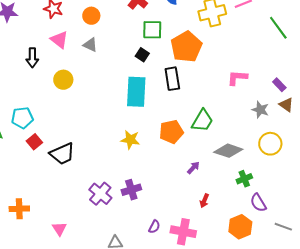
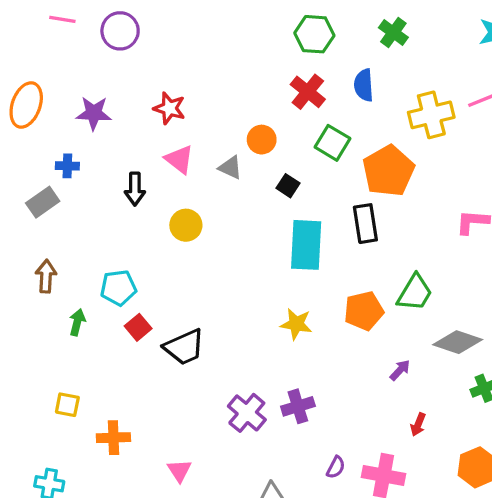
orange circle: (91, 16) -> (262, 140), moved
green square: (152, 30) -> (332, 143), turned 30
black square: (142, 55) -> (288, 186), moved

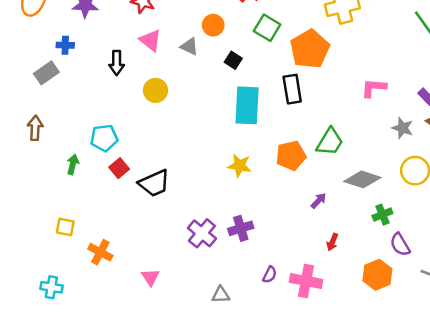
brown arrow: (46, 276) -> (35, 128), moved
orange cross: (113, 438) -> (100, 252), turned 30

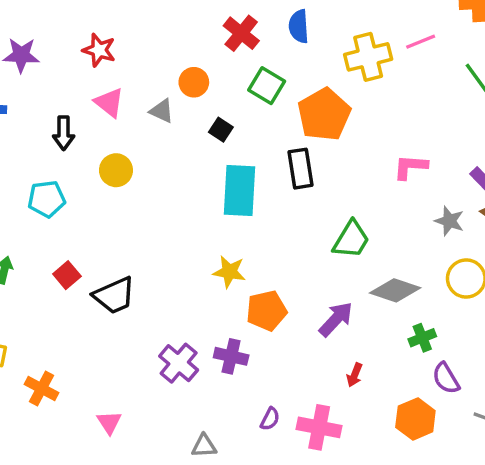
cyan pentagon: (104, 138) -> (47, 199), moved
orange pentagon: (291, 156) -> (267, 311), moved
purple arrow: (319, 201) -> (336, 319), size x1.6
purple cross: (241, 228) -> (231, 356), turned 30

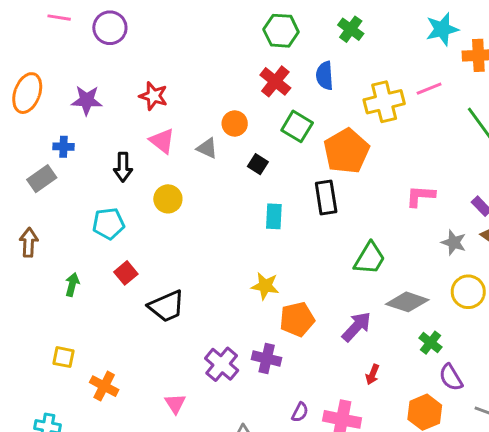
cyan rectangle: (240, 191) -> (274, 216), size x0.6
red square: (67, 275) -> (126, 273), moved
green cross: (422, 338) -> (431, 343), turned -30
pink triangle: (109, 422) -> (175, 403), moved

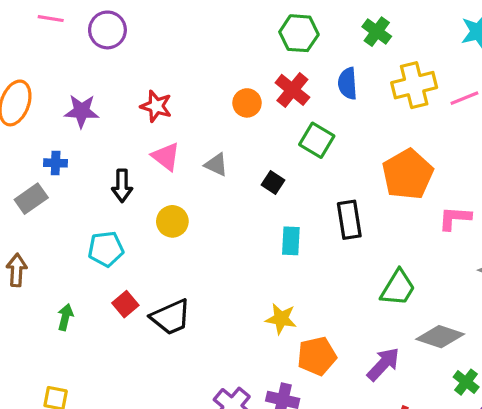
yellow cross: (384, 102) -> (414, 85), moved
orange circle: (235, 124) -> (247, 103), moved
orange pentagon: (346, 151) -> (408, 174), moved
black trapezoid: (166, 306) -> (171, 317), moved

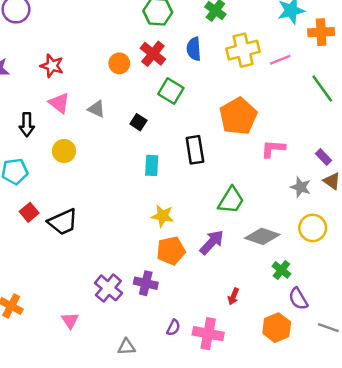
yellow star: (281, 319) -> (163, 216), moved
purple arrow: (383, 364) -> (212, 242), moved

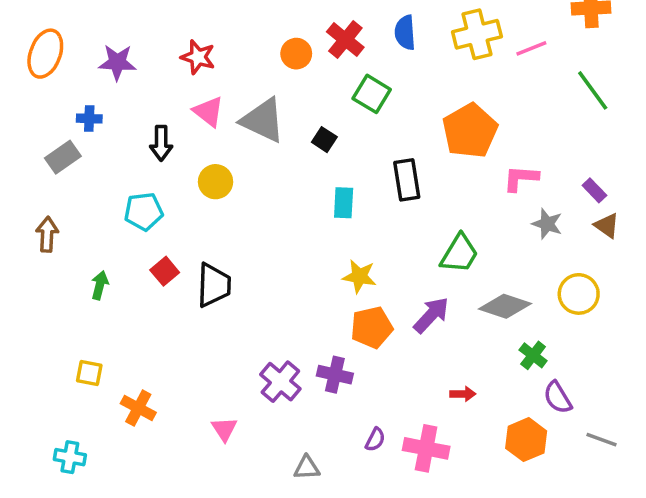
gray triangle: (96, 109) -> (263, 120), size x1.8
gray star: (301, 187) -> (547, 224), moved
black trapezoid: (63, 222) -> (214, 285), turned -64
red arrow: (233, 296) -> (463, 394), turned -112

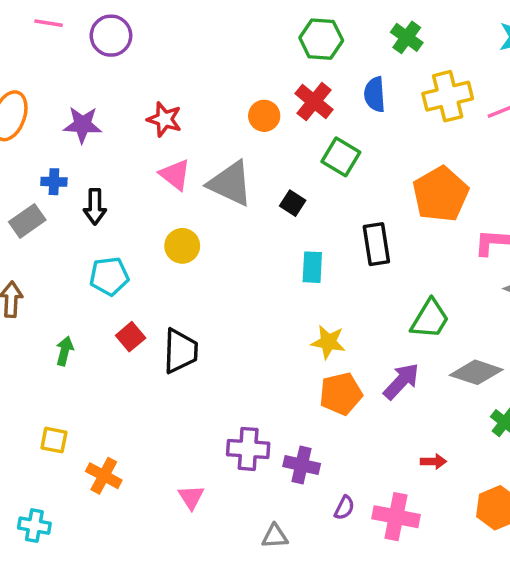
black arrow: (161, 143) -> (95, 207), moved
purple cross: (335, 375) -> (302, 465), moved
purple cross: (280, 382) -> (248, 449), turned -36

